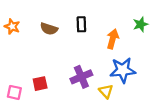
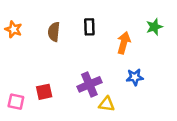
brown semicircle: (49, 29) -> (54, 32), turned 78
blue star: (123, 70) -> (135, 77), size x0.6
yellow triangle: (106, 91) -> (107, 104), moved, turned -40

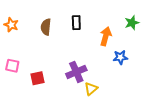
blue star: (135, 77) -> (120, 57), moved
pink square: (16, 102) -> (12, 66), moved
yellow triangle: (107, 104) -> (91, 89), turned -48

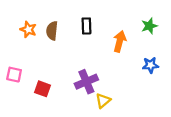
orange star: (11, 25) -> (28, 29), moved
blue star: (120, 57) -> (150, 65), moved
red square: (38, 78) -> (43, 89), turned 32

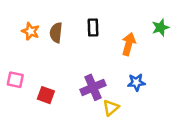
blue star: (150, 65) -> (136, 82), moved

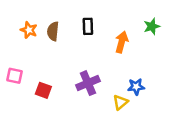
blue star: (136, 82) -> (136, 87), moved
yellow triangle: (111, 108) -> (120, 102), moved

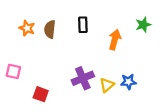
red square: (43, 90) -> (41, 94), moved
yellow triangle: (120, 102) -> (107, 85), moved

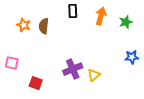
black rectangle: (83, 25) -> (73, 11), moved
orange arrow: (115, 40) -> (101, 16), moved
blue star: (128, 82) -> (132, 57), moved

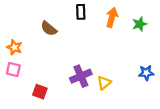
orange star: (24, 25) -> (14, 47), moved
brown semicircle: (44, 26) -> (49, 29), turned -56
blue star: (132, 57) -> (146, 73), moved

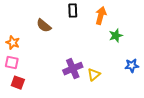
green star: (140, 24) -> (116, 36), moved
red square: (40, 92) -> (18, 83), moved

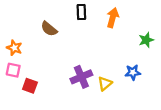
green star: (116, 36) -> (146, 40), moved
blue star: (132, 66) -> (133, 72), moved
red square: (18, 83) -> (30, 86), moved

